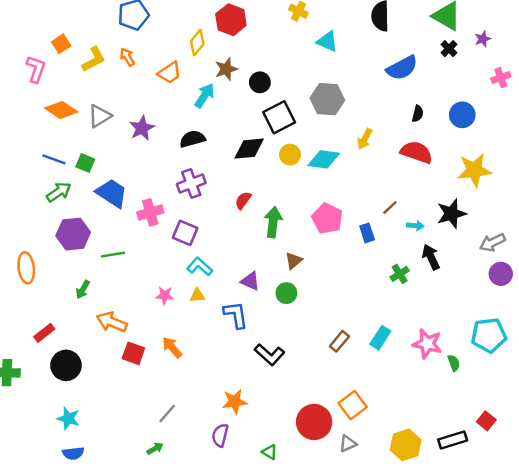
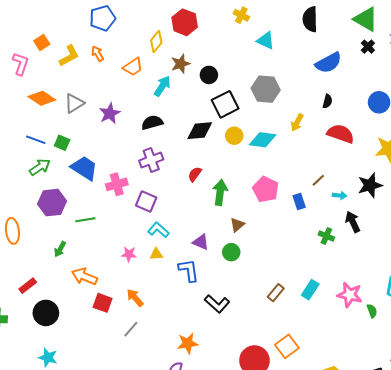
black semicircle: (418, 114) -> (327, 101), moved
green cross: (400, 274) -> (326, 236), turned -35
gray line: (167, 414) -> (131, 329), moved

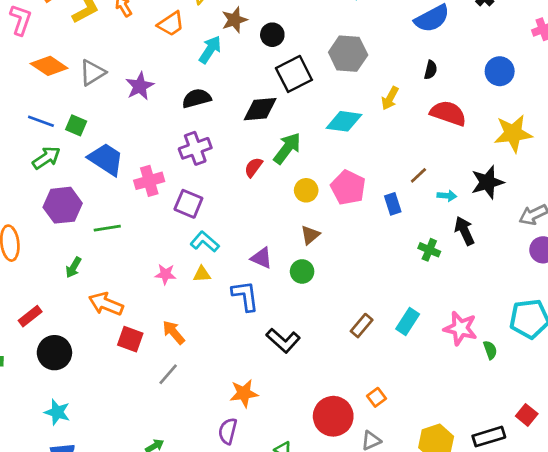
yellow circle: (234, 136) -> (306, 190), moved
green arrow: (220, 192) -> (287, 148), moved, turned 30
orange square: (287, 346) -> (377, 397), size x0.6

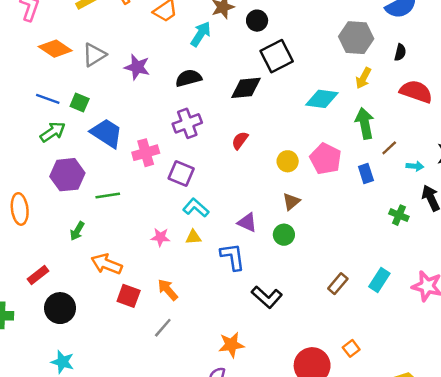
gray hexagon: (348, 54) -> (356, 38), moved
purple star: (140, 86) -> (137, 67), turned -30
green arrow: (287, 148) -> (365, 123), moved, turned -48

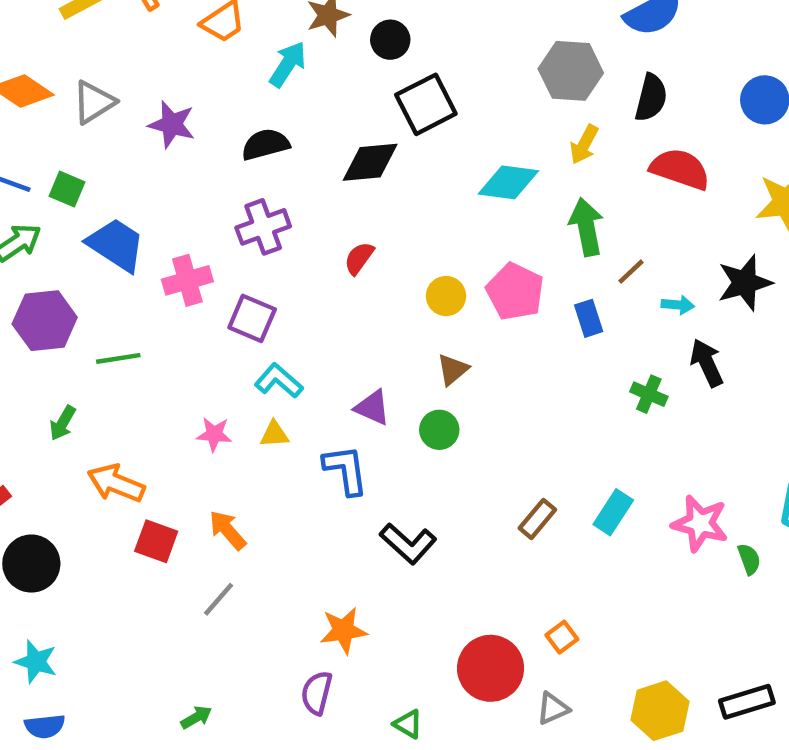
black semicircle: (400, 52) -> (651, 98), size x1.5

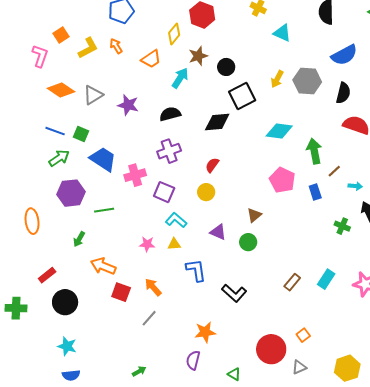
yellow arrow: (584, 144) -> (277, 79), moved
yellow circle: (446, 296) -> (206, 192), moved
blue L-shape: (346, 470) -> (196, 270), moved

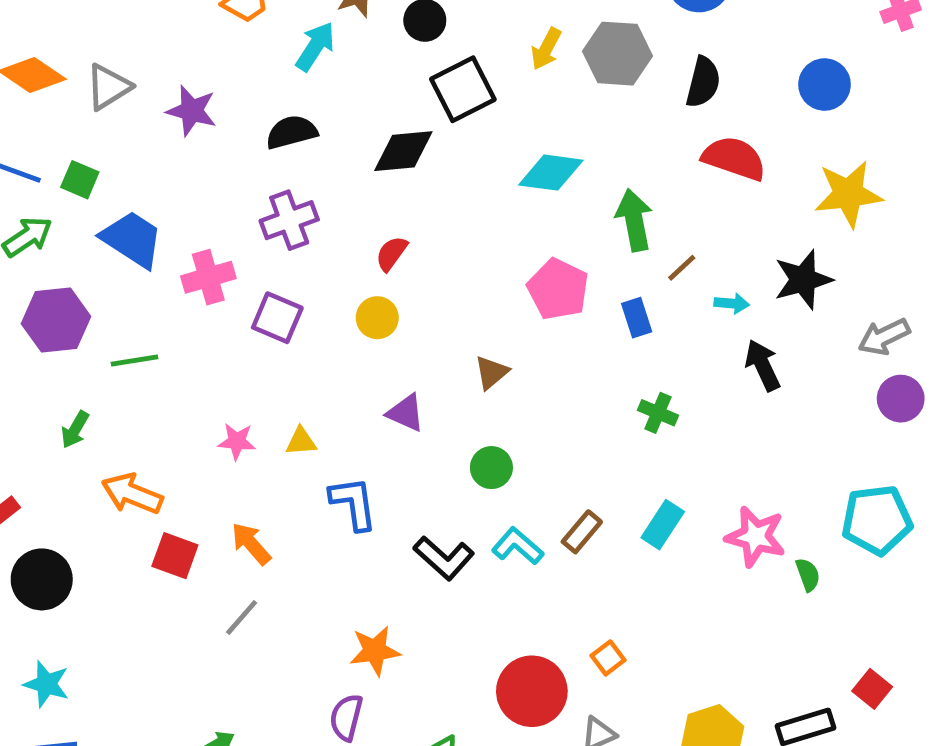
cyan L-shape: (176, 220) -> (518, 546), moved
green cross: (342, 226) -> (658, 413), moved
green circle: (248, 242) -> (491, 468), moved

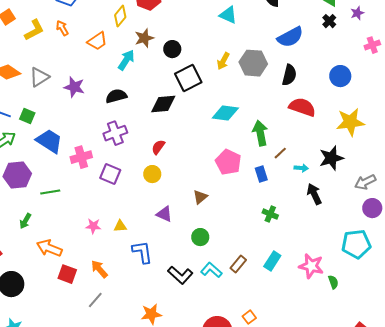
cyan pentagon: (877, 520) -> (356, 244), moved

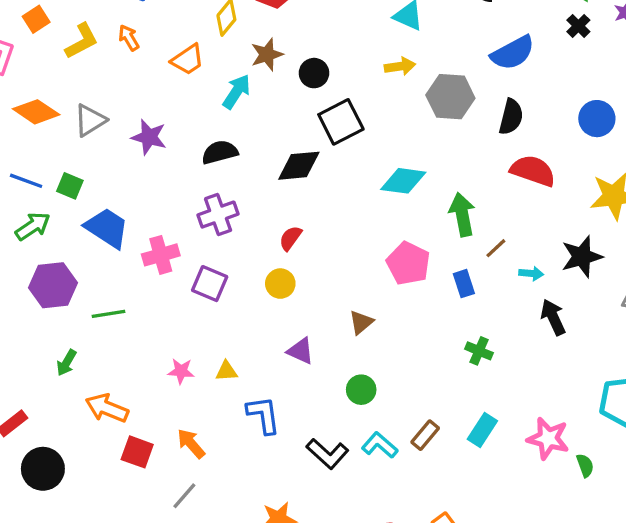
yellow arrow: (223, 61) -> (400, 66), moved, turned -126

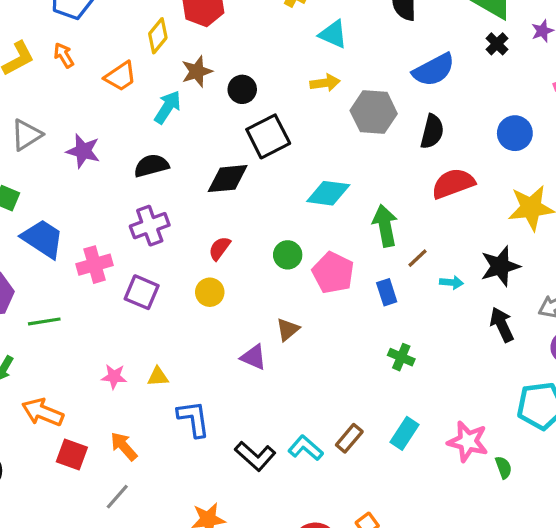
red semicircle: (533, 171) -> (453, 183), turned -39
black arrow: (553, 317) -> (502, 325), moved
purple triangle: (301, 351) -> (254, 357), moved
green circle: (361, 390) -> (288, 255), moved

